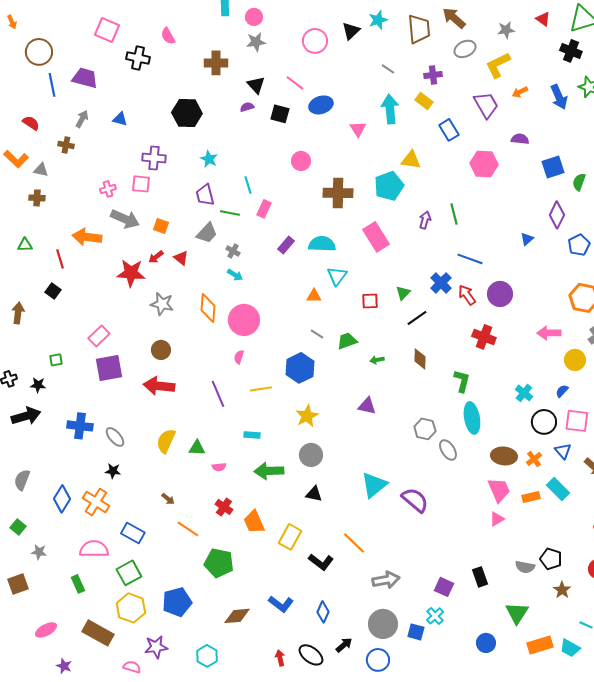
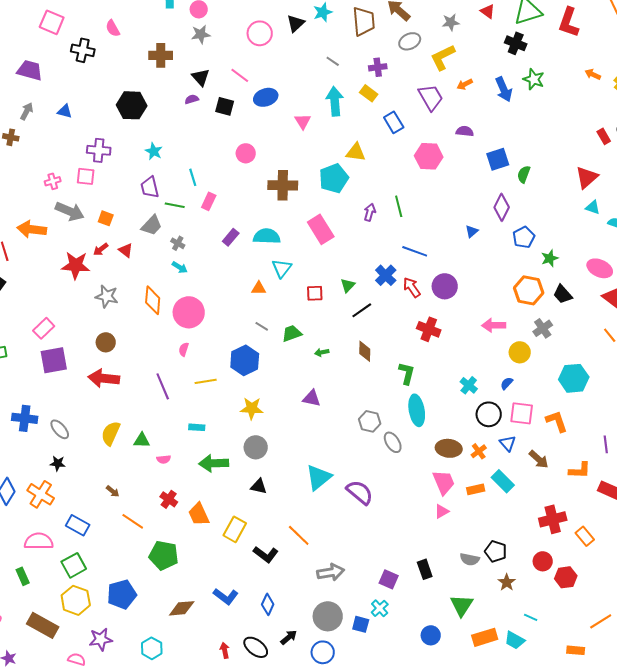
yellow star: (307, 416) -> (252, 408), turned 30

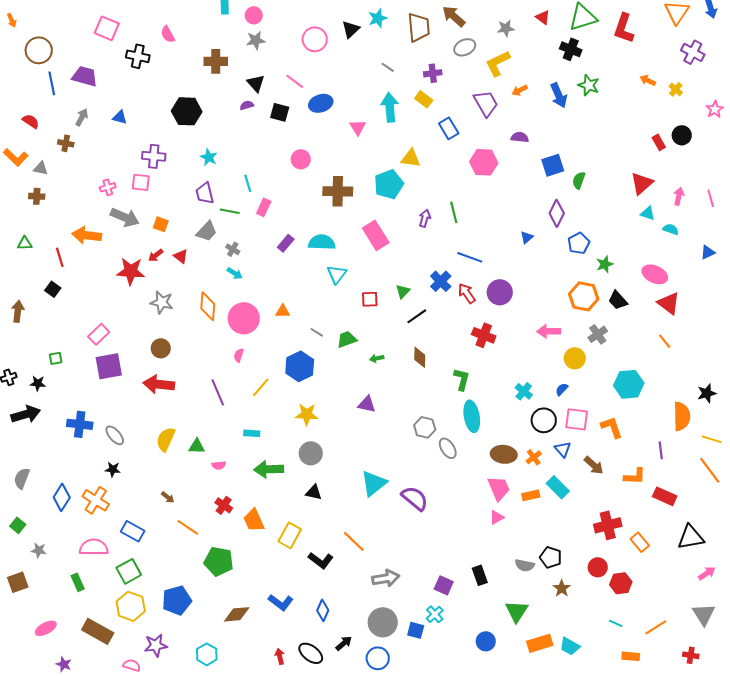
orange triangle: (259, 288) -> (283, 311), moved
yellow line: (206, 381) -> (261, 387), turned -40
cyan line: (531, 617) -> (616, 623), moved

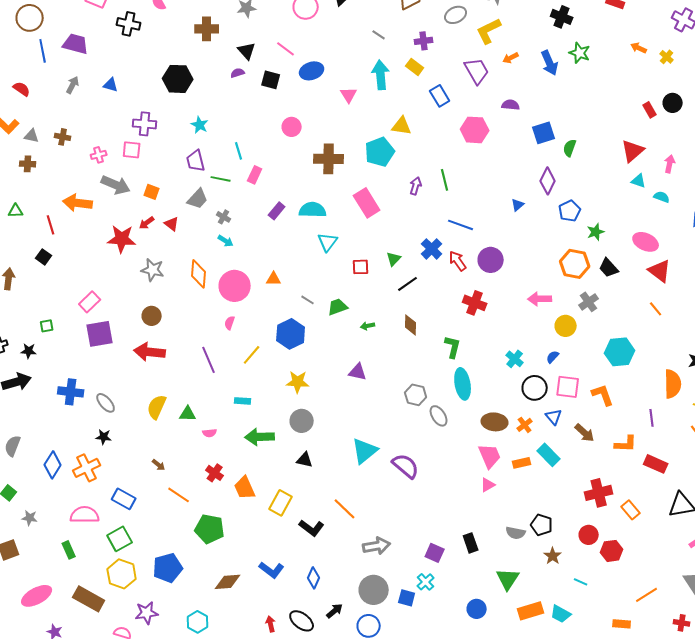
brown cross: (66, 143) -> (63, 137), moved
orange cross: (96, 500) -> (87, 468), turned 32
cyan line: (616, 623) -> (581, 582), moved
pink ellipse: (46, 628) -> (37, 596), size x1.4

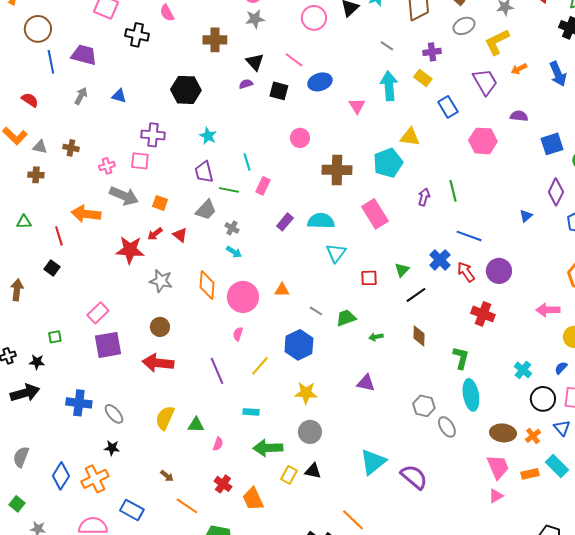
pink semicircle: (210, 433) -> (218, 444), turned -64
yellow rectangle: (281, 503) -> (289, 475), moved, size x0.7

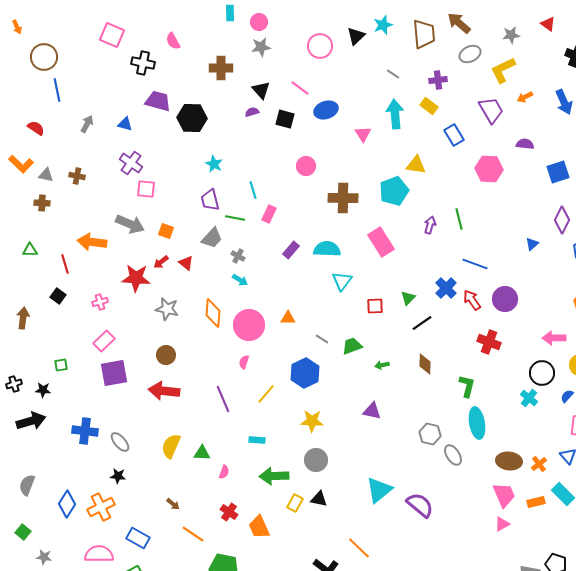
purple trapezoid: (84, 55) -> (158, 101), moved
purple cross: (153, 135) -> (131, 163), moved, turned 30
pink cross: (107, 166) -> (100, 302), moved
black circle: (543, 399) -> (542, 373), moved

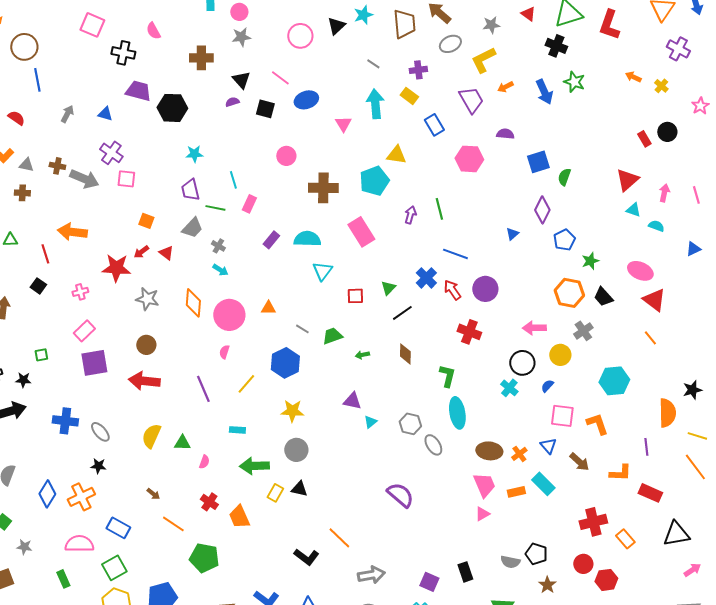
cyan star: (214, 164) -> (194, 154), turned -30
gray arrow: (130, 224) -> (84, 179), moved
cyan triangle: (379, 490) -> (370, 422), moved, size x0.5

